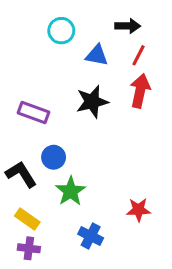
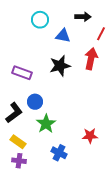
red line: (138, 55) -> (101, 34), moved
black L-shape: (21, 174) -> (14, 113), turned 85

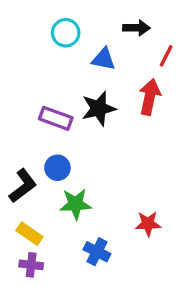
purple rectangle: (22, 73) -> (56, 118), moved
green star: (46, 124) -> (76, 204), turned 30

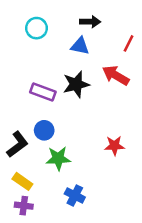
black arrow: (136, 28) -> (90, 22), moved
cyan circle: (66, 33) -> (37, 28), moved
red arrow: (150, 97) -> (116, 75), turned -72
red star: (148, 224) -> (114, 146), moved

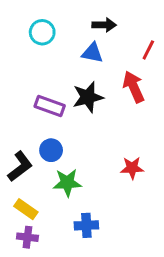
red arrow: (116, 75) -> (134, 87), turned 36
blue cross: (75, 195) -> (86, 225), turned -30

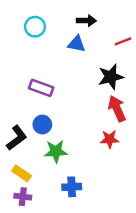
red line: (148, 50) -> (123, 41), turned 42
red arrow: (134, 87) -> (117, 109), moved
black star: (88, 97) -> (111, 77), moved

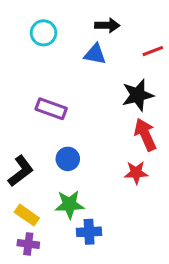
blue circle: (42, 124) -> (68, 159), moved
green star: (56, 151) -> (69, 204), moved

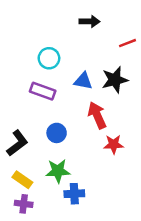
cyan circle: (43, 33) -> (49, 58), moved
blue triangle: (95, 54) -> (83, 81), moved
red arrow: (145, 135) -> (97, 115), moved

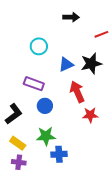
blue triangle: (83, 81) -> (66, 65), turned -35
purple rectangle: (43, 91) -> (34, 84), moved

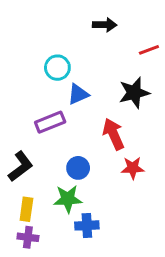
blue triangle: (66, 65) -> (78, 94), moved
purple rectangle: (34, 84) -> (50, 122), turned -42
blue circle: (45, 106) -> (78, 168), moved
yellow rectangle: (18, 143) -> (26, 209), turned 63

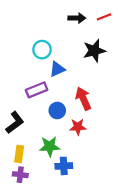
red line: (149, 50) -> (104, 17), moved
black star: (134, 93) -> (94, 51), moved
blue circle: (78, 168) -> (57, 111), moved
red star: (133, 168) -> (78, 127), moved

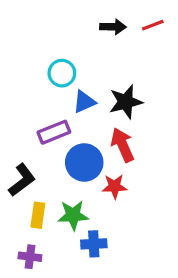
black star: (94, 51) -> (126, 102), moved
blue circle: (57, 111) -> (84, 162), size x1.5
yellow rectangle: (19, 154) -> (38, 215), moved

